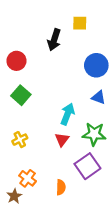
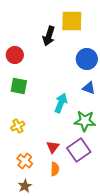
yellow square: (80, 23) -> (72, 21), size x1.6
green square: (21, 95) -> (19, 86), turned -30
red triangle: (62, 140) -> (53, 147), moved
brown star: (14, 196) -> (25, 186), moved

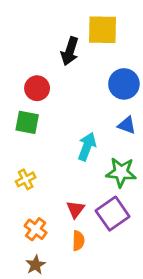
red circle: (15, 55) -> (37, 88), moved

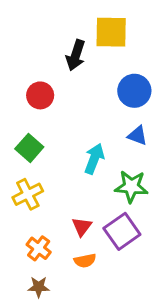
green square: (27, 122) -> (29, 148), moved, turned 30
yellow cross: (26, 179) -> (28, 194), size x1.4
orange semicircle: (78, 241) -> (85, 261), turned 78
brown star: (36, 265) -> (39, 287), turned 30

